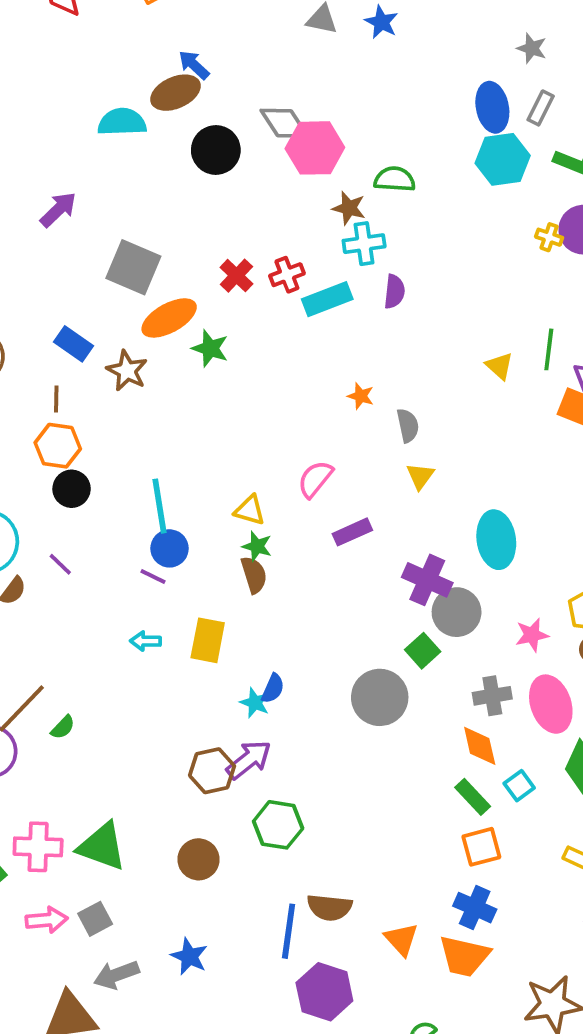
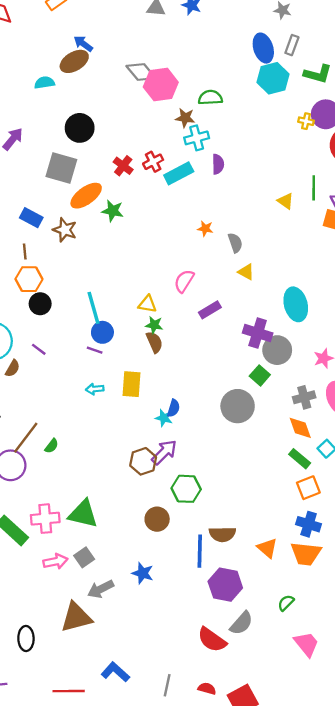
cyan semicircle: (122, 122) -> (45, 83), size x0.7
black circle: (216, 150) -> (80, 128), moved
yellow triangle: (420, 476) -> (246, 272), turned -30
brown circle: (198, 859) -> (157, 519), moved

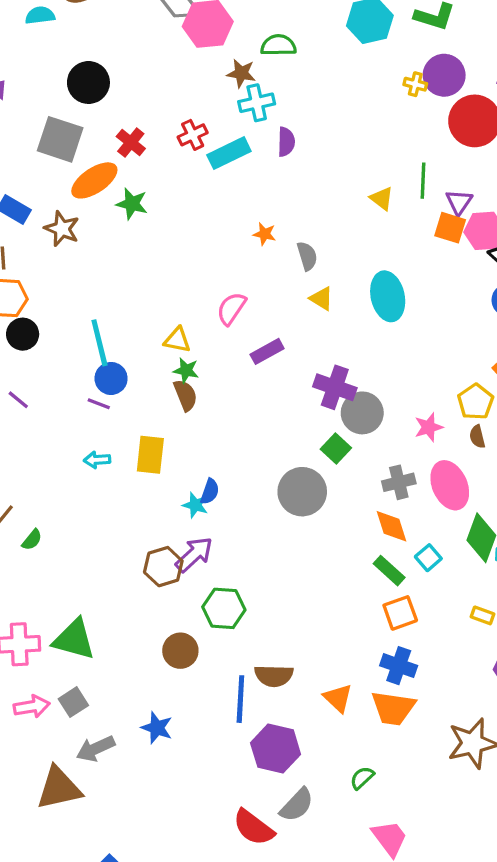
red cross: (123, 166) -> (131, 142), moved
cyan ellipse: (296, 304) -> (388, 296), moved

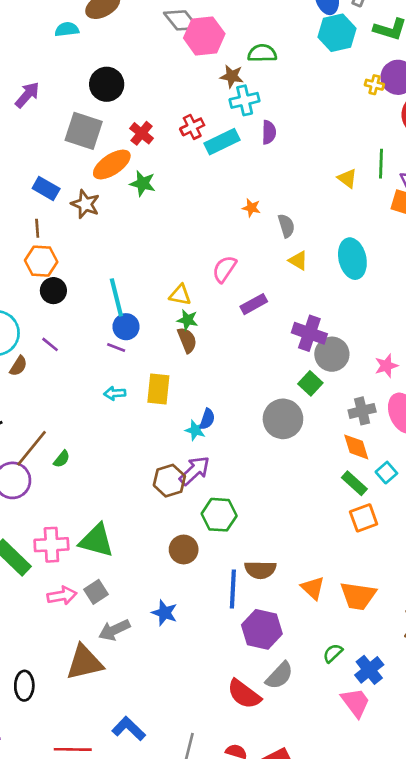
blue cross: (399, 666) -> (369, 670), moved, turned 32

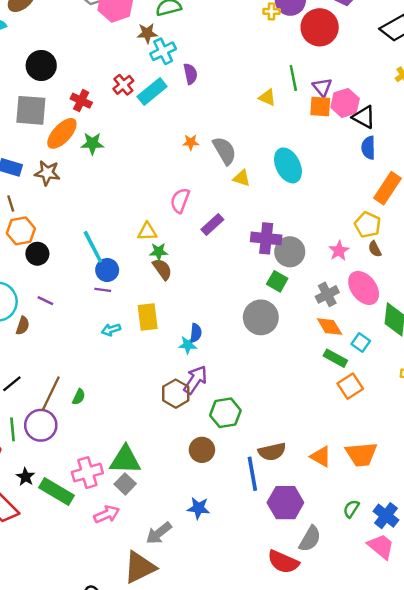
gray semicircle: (286, 226) -> (224, 151), size x1.4
gray square: (96, 592) -> (125, 484), moved

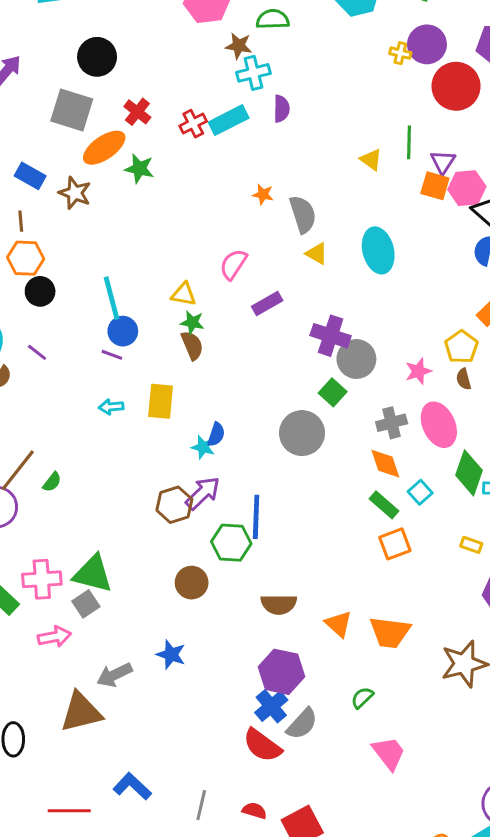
red cross: (123, 85) -> (193, 124), moved
blue line: (252, 474) -> (256, 517), moved
blue cross: (386, 516) -> (271, 706), moved

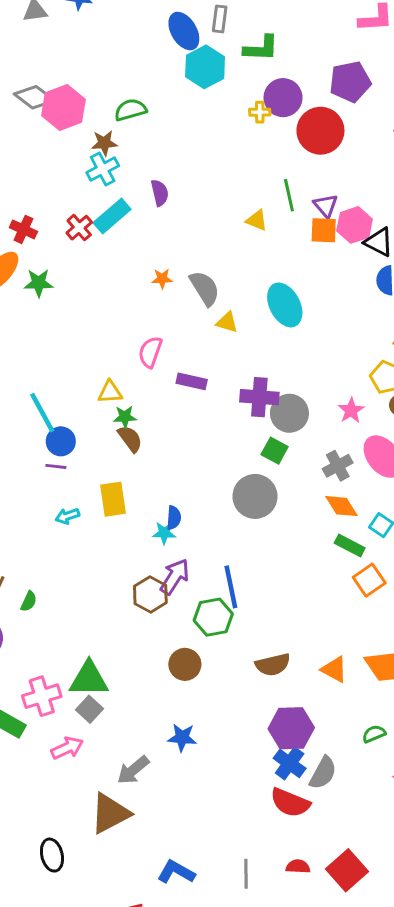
cyan cross: (253, 73) -> (103, 169), moved
purple rectangle: (267, 303) -> (192, 381), turned 56
green semicircle: (362, 698) -> (374, 734), turned 35

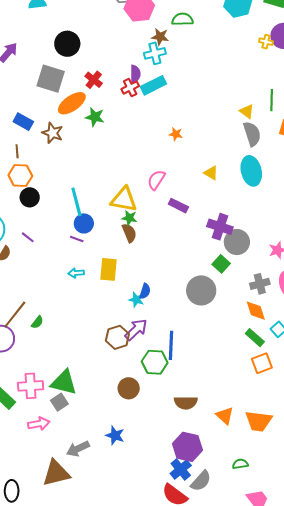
purple semicircle: (160, 193) -> (135, 74), moved
gray semicircle: (205, 288) -> (252, 134), moved
yellow triangle: (110, 392) -> (124, 199), size x1.6

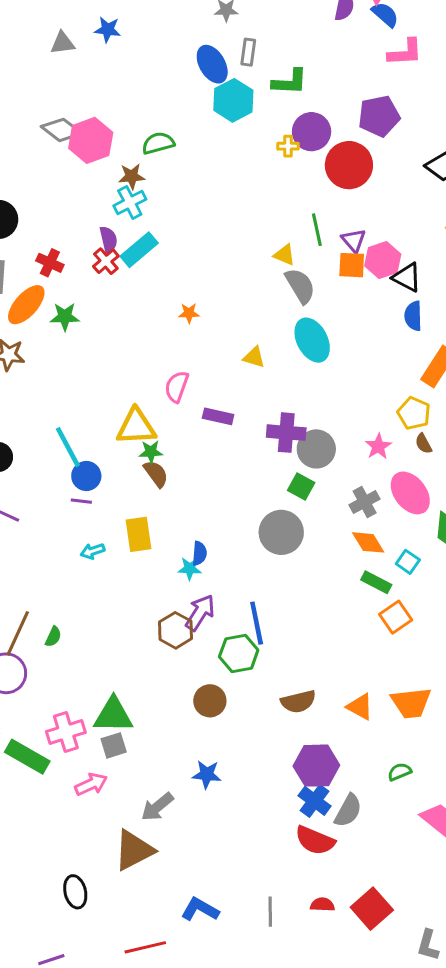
gray square: (59, 402) -> (114, 745), turned 30

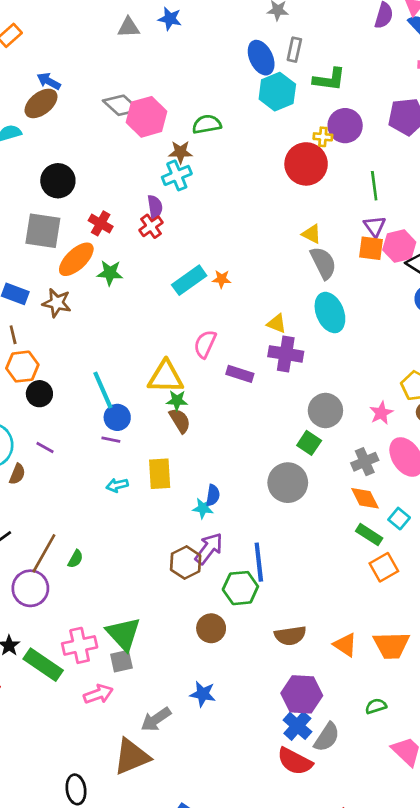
red circle: (349, 165) -> (306, 164), moved
green line: (317, 230) -> (374, 186), moved
cyan rectangle: (139, 250) -> (189, 280), moved
purple cross: (286, 433) -> (286, 354), moved
green triangle: (113, 715) -> (123, 634), turned 42

